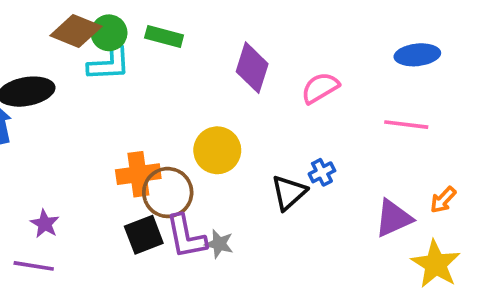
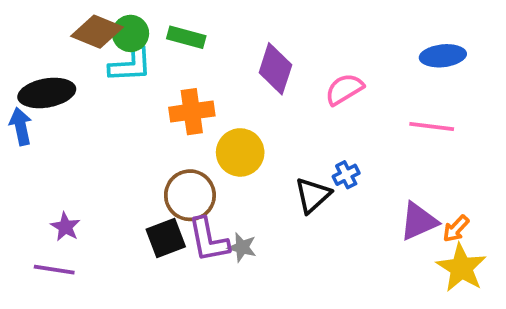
orange cross: (138, 174) -> (192, 112), moved
orange arrow: (443, 200) -> (456, 229), moved

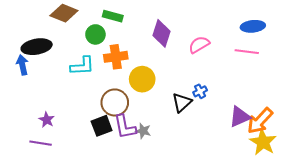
green circle: (130, 33) -> (95, 34), moved
cyan L-shape: (130, 65) -> (82, 66), moved
pink line: (432, 126) -> (247, 52), moved
orange arrow: (456, 229) -> (260, 121), size x1.8

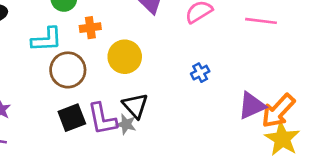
orange cross: (116, 57) -> (90, 28), size x0.7
brown circle: (115, 102) -> (68, 70), moved
black triangle: (182, 102) -> (135, 106), moved, turned -30

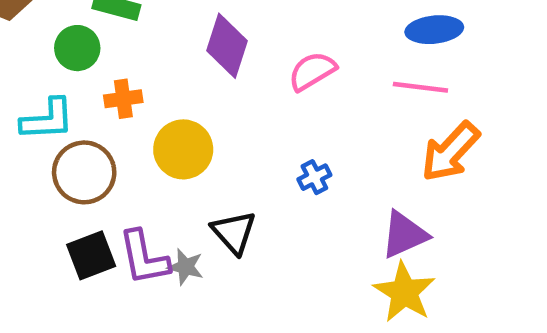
black triangle: (135, 106) -> (234, 232), moved
orange arrow: (278, 111) -> (450, 152), moved
yellow star: (282, 139) -> (404, 292), moved

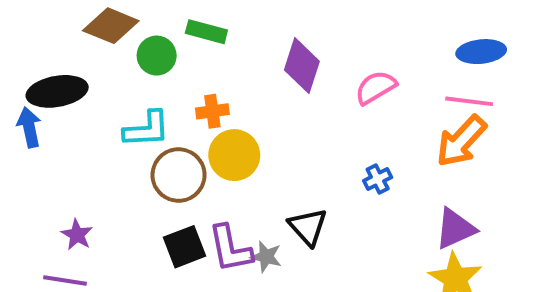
green circle: (77, 48) -> (157, 56), moved
yellow circle: (183, 149) -> (234, 155), moved
orange arrow: (450, 152) -> (461, 141), moved

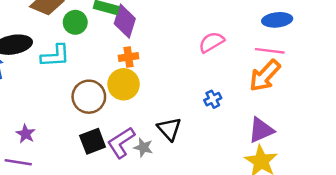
purple diamond: (302, 66) -> (125, 21), moved
orange cross: (212, 111) -> (128, 57), moved
cyan L-shape: (147, 129) -> (55, 56), moved
purple L-shape: (230, 249) -> (121, 143), turned 68

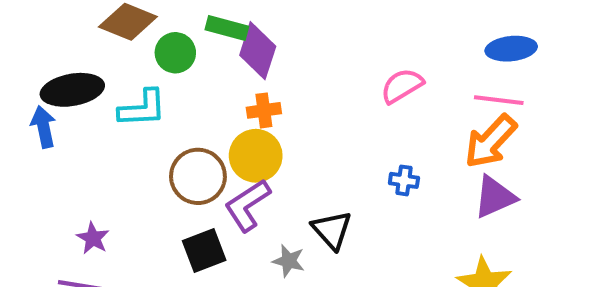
blue cross: (213, 99) -> (404, 180), turned 35
purple triangle: (261, 130) -> (495, 197), moved
purple L-shape: (121, 143) -> (247, 205), moved

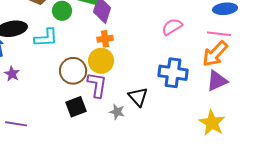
blue cross: (404, 180) -> (173, 73), size x2.0
purple L-shape: (247, 205) -> (97, 85), turned 132
purple star: (93, 238) -> (12, 74), moved

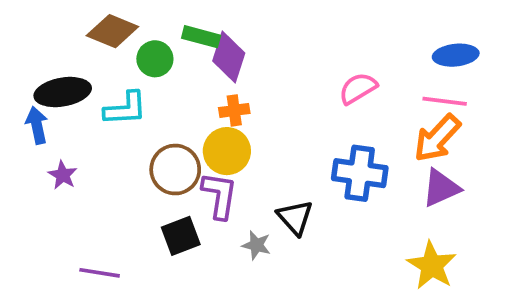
purple line: (16, 124) -> (100, 273), moved

